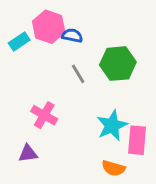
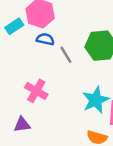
blue semicircle: (72, 36) -> (45, 39), moved

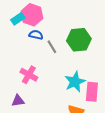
cyan rectangle: (14, 26) -> (18, 19), moved

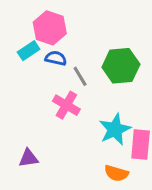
cyan rectangle: (18, 19) -> (29, 51), moved
pink cross: (29, 75) -> (66, 105), moved

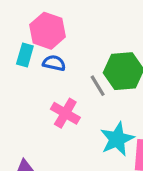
cyan rectangle: (29, 51) -> (25, 55), turned -40
gray line: (80, 76) -> (98, 86), moved

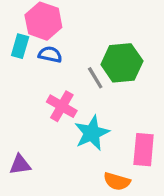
cyan star: (117, 139) -> (92, 133), moved

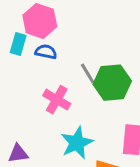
green hexagon: (122, 63) -> (112, 83), moved
cyan star: (92, 133) -> (77, 143), moved

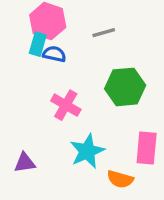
cyan rectangle: (18, 44) -> (38, 44), moved
gray line: (88, 73) -> (104, 33), moved, turned -75

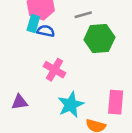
green hexagon: (125, 87) -> (99, 38), moved
purple triangle: (25, 163) -> (20, 102), moved

